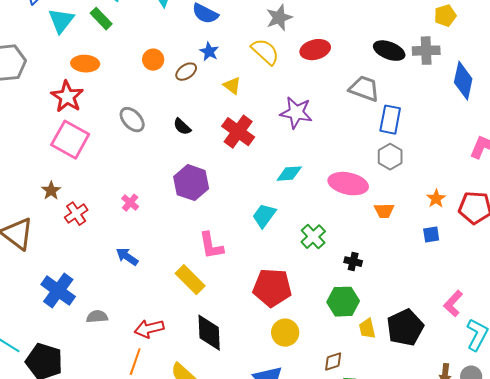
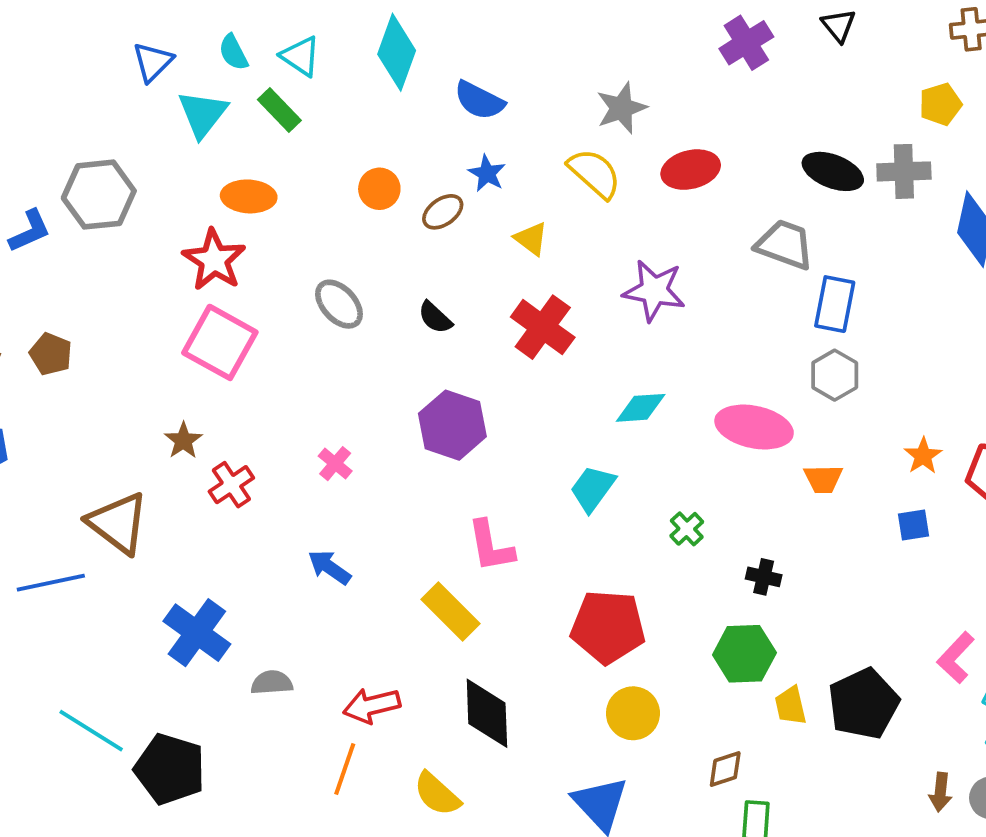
green cross: (313, 237) -> (687, 529), size x0.7

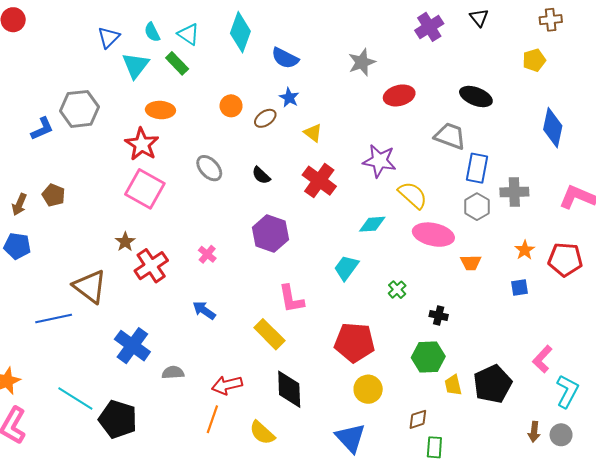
gray cross: (904, 171) -> (514, 192), moved
yellow semicircle: (595, 173) -> (413, 195), moved
red cross: (231, 485) -> (151, 266), size x1.4

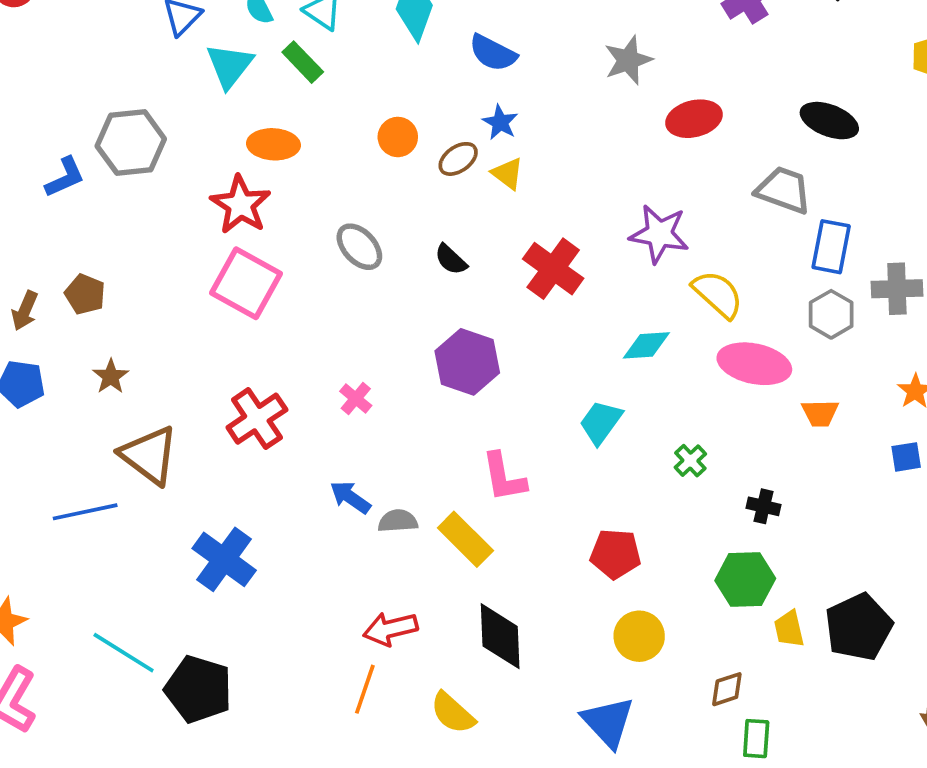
yellow triangle: (313, 133) -> (507, 174), moved
brown star: (125, 242) -> (111, 377), moved
red pentagon: (355, 342) -> (615, 554), size x0.7
gray semicircle: (173, 373) -> (398, 521), moved

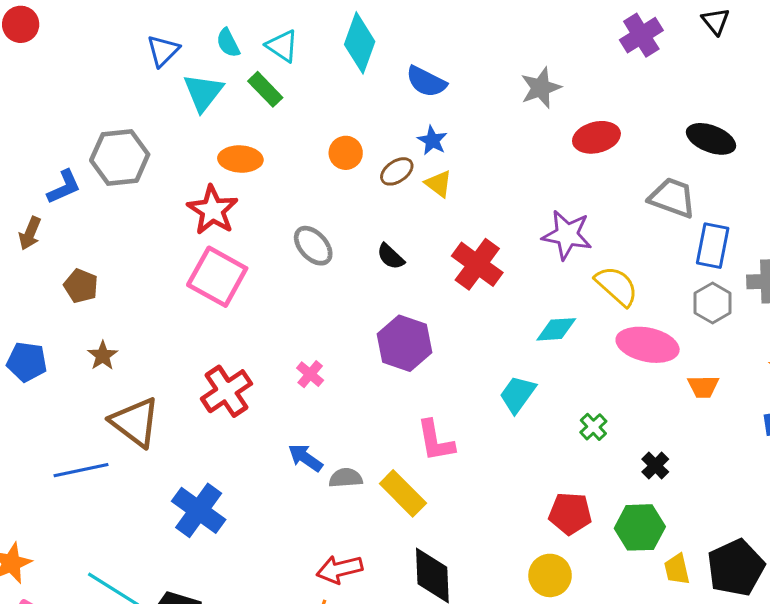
brown arrow: (25, 311) -> (30, 233), moved
black cross: (763, 506) -> (655, 466), turned 32
red pentagon: (615, 554) -> (570, 514), moved

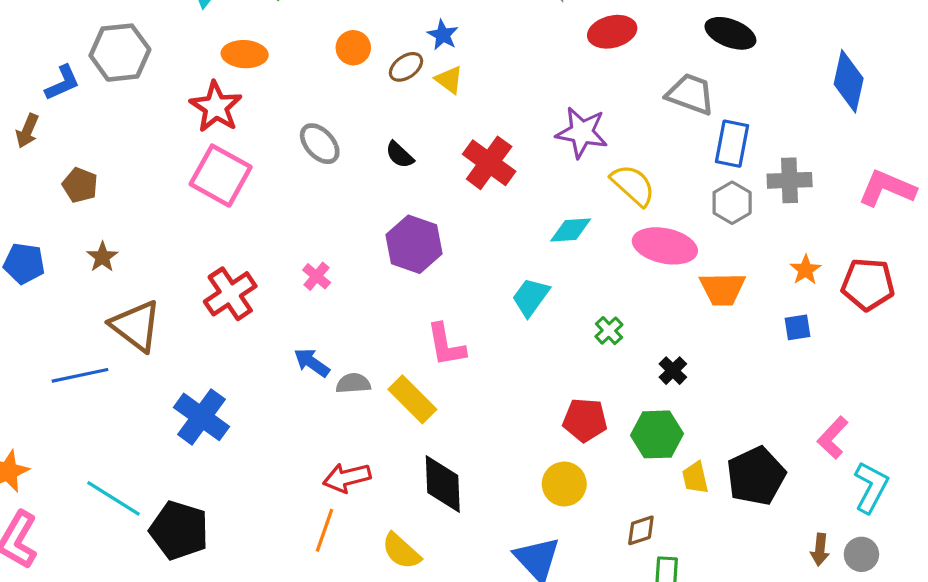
orange trapezoid: (703, 387) -> (722, 289), size x1.4

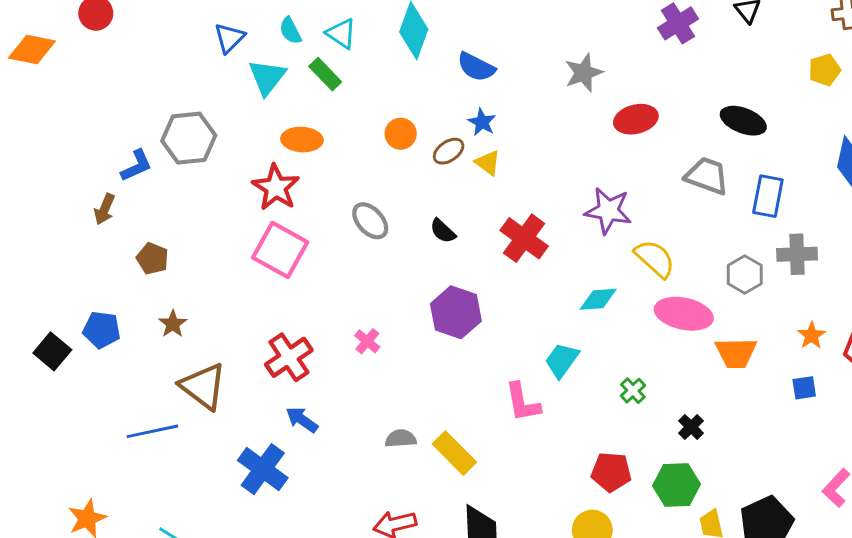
blue rectangle: (732, 144) -> (768, 196), moved
pink L-shape: (446, 345) -> (523, 402), moved
blue arrow: (312, 363) -> (302, 420), moved

